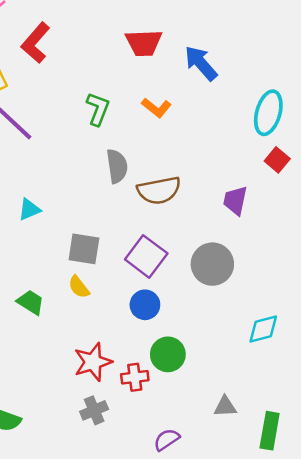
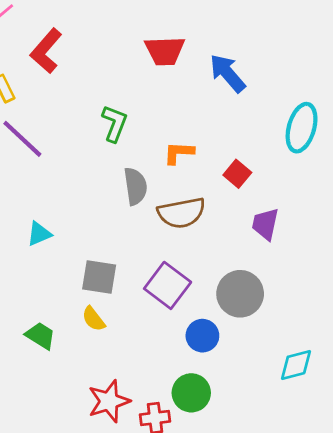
orange L-shape: (156, 108) -> (179, 153), moved, turned 144
red square: (277, 160) -> (237, 174), moved
blue circle: (145, 305) -> (202, 336), moved

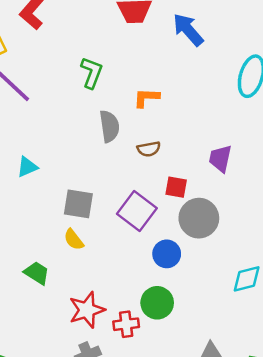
red square: (237, 174) -> (176, 187), moved, turned -30
brown semicircle: (181, 213) -> (149, 149), size x0.6
green trapezoid: (41, 336) -> (37, 273), moved

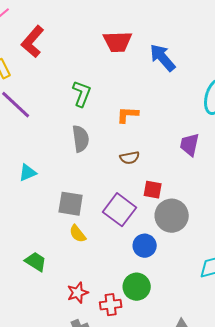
gray semicircle: (109, 126) -> (81, 139), moved
purple trapezoid: (220, 159) -> (190, 145), moved
yellow semicircle: (74, 240) -> (78, 234), moved
red star: (87, 310) -> (78, 293), size x0.7

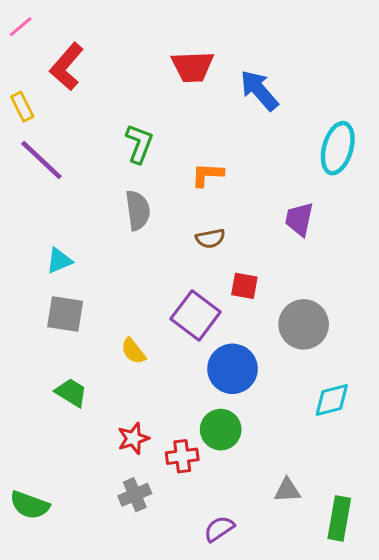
gray square: (71, 204) -> (65, 314), moved
gray circle: (172, 216) -> (304, 324), moved
blue circle: (145, 246) -> (233, 369), size x1.4

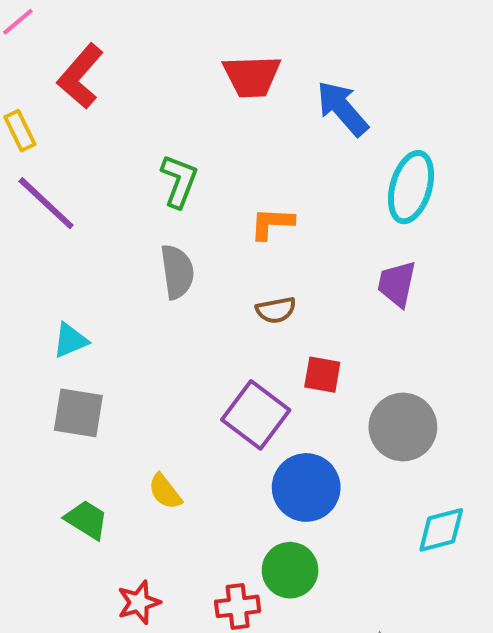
cyan ellipse: (338, 148) -> (411, 187), moved
yellow semicircle: (133, 351) -> (165, 492), moved
red star: (133, 438) -> (139, 602), moved

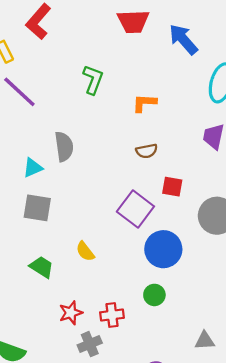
gray semicircle: (177, 272) -> (64, 147), moved
green circle: (290, 570) -> (154, 295), size x0.7
red cross: (238, 606) -> (112, 315), moved

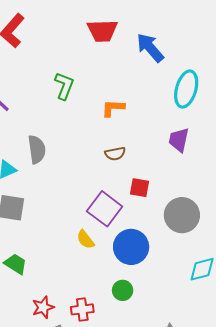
yellow semicircle: (85, 251) -> (85, 240), moved

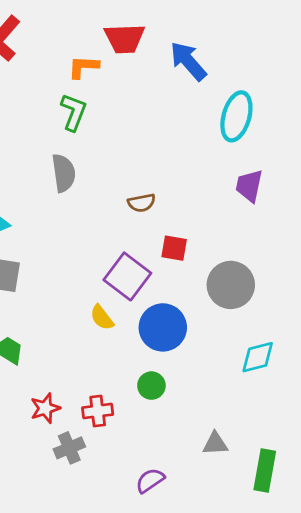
orange L-shape: (113, 108) -> (83, 67), moved
purple trapezoid: (179, 140) -> (249, 186), moved
gray semicircle: (37, 149) -> (64, 173), moved

